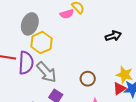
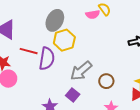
gray arrow: (46, 72) -> (81, 71), moved, turned 85

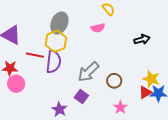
pink semicircle: (93, 14) -> (98, 28), moved
yellow hexagon: (64, 40) -> (56, 41), moved

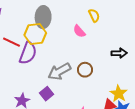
gray ellipse: (59, 23) -> (43, 17), turned -35
pink semicircle: (98, 28) -> (79, 31), turned 48
brown circle: (114, 81) -> (85, 70), moved

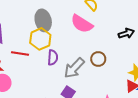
pink semicircle: (79, 31) -> (82, 24), size x1.6
purple semicircle: (28, 53) -> (53, 58), moved, size x0.7

